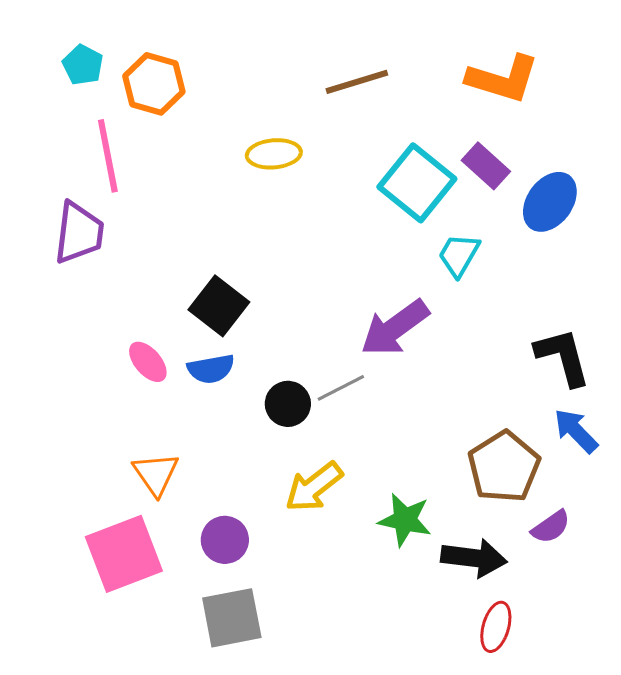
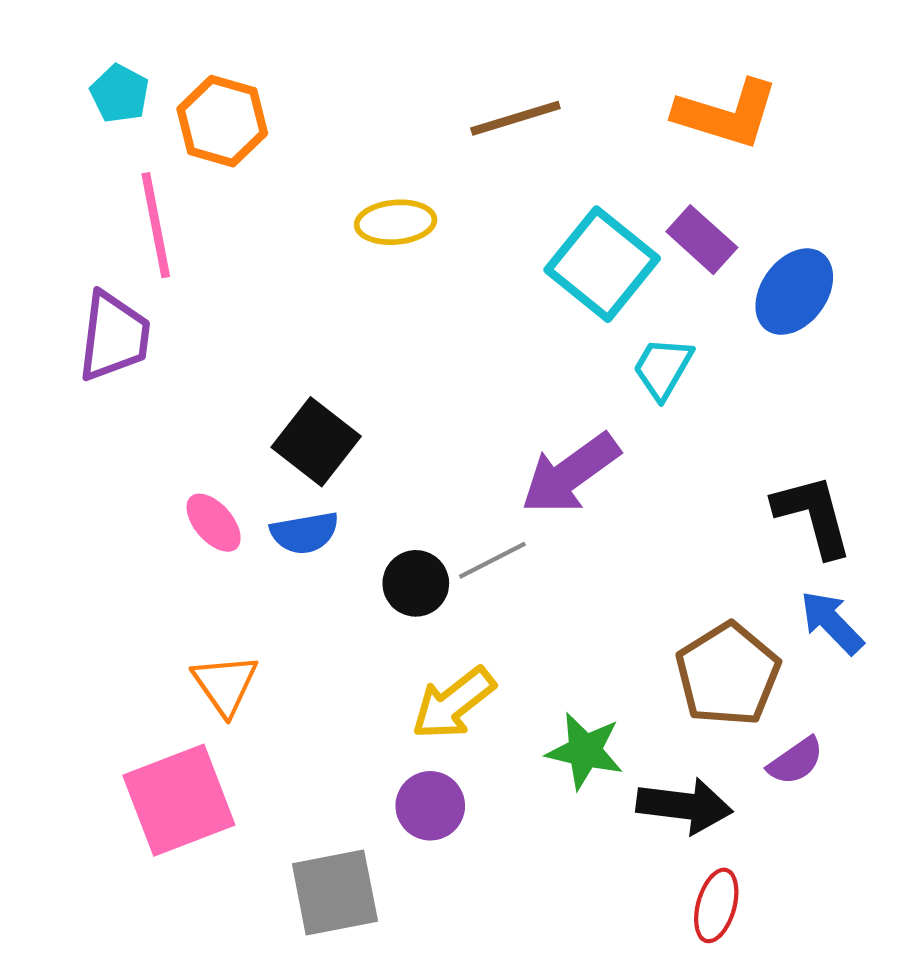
purple circle: (225, 540) -> (430, 806), moved

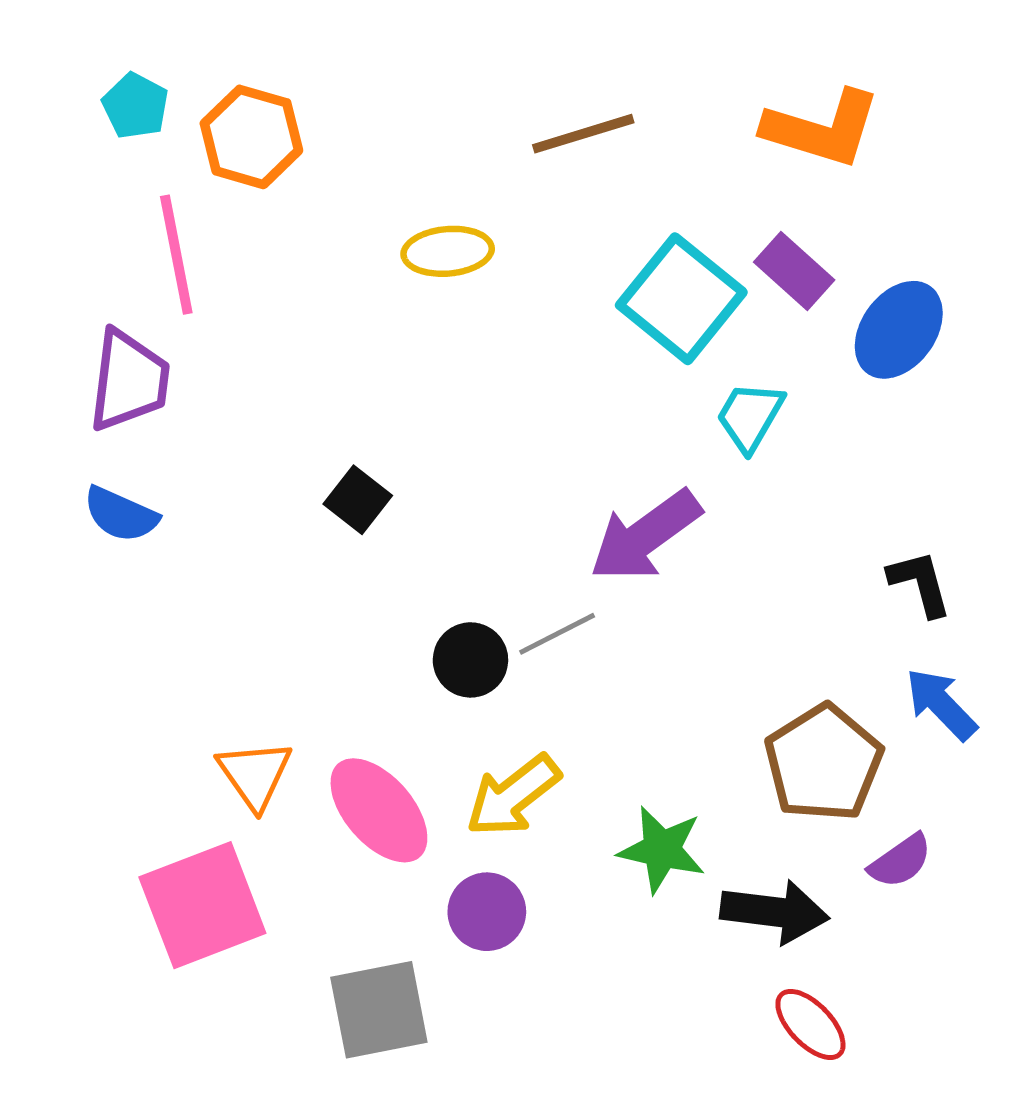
black square: (316, 442) -> (358, 500), size x0.7
black L-shape: (813, 515) -> (920, 583), size x0.7
pink ellipse: (214, 523) -> (379, 810), moved, size x1.6
blue semicircle: (305, 533) -> (121, 514), moved, turned 34
red ellipse: (716, 905) -> (810, 1024), turned -60

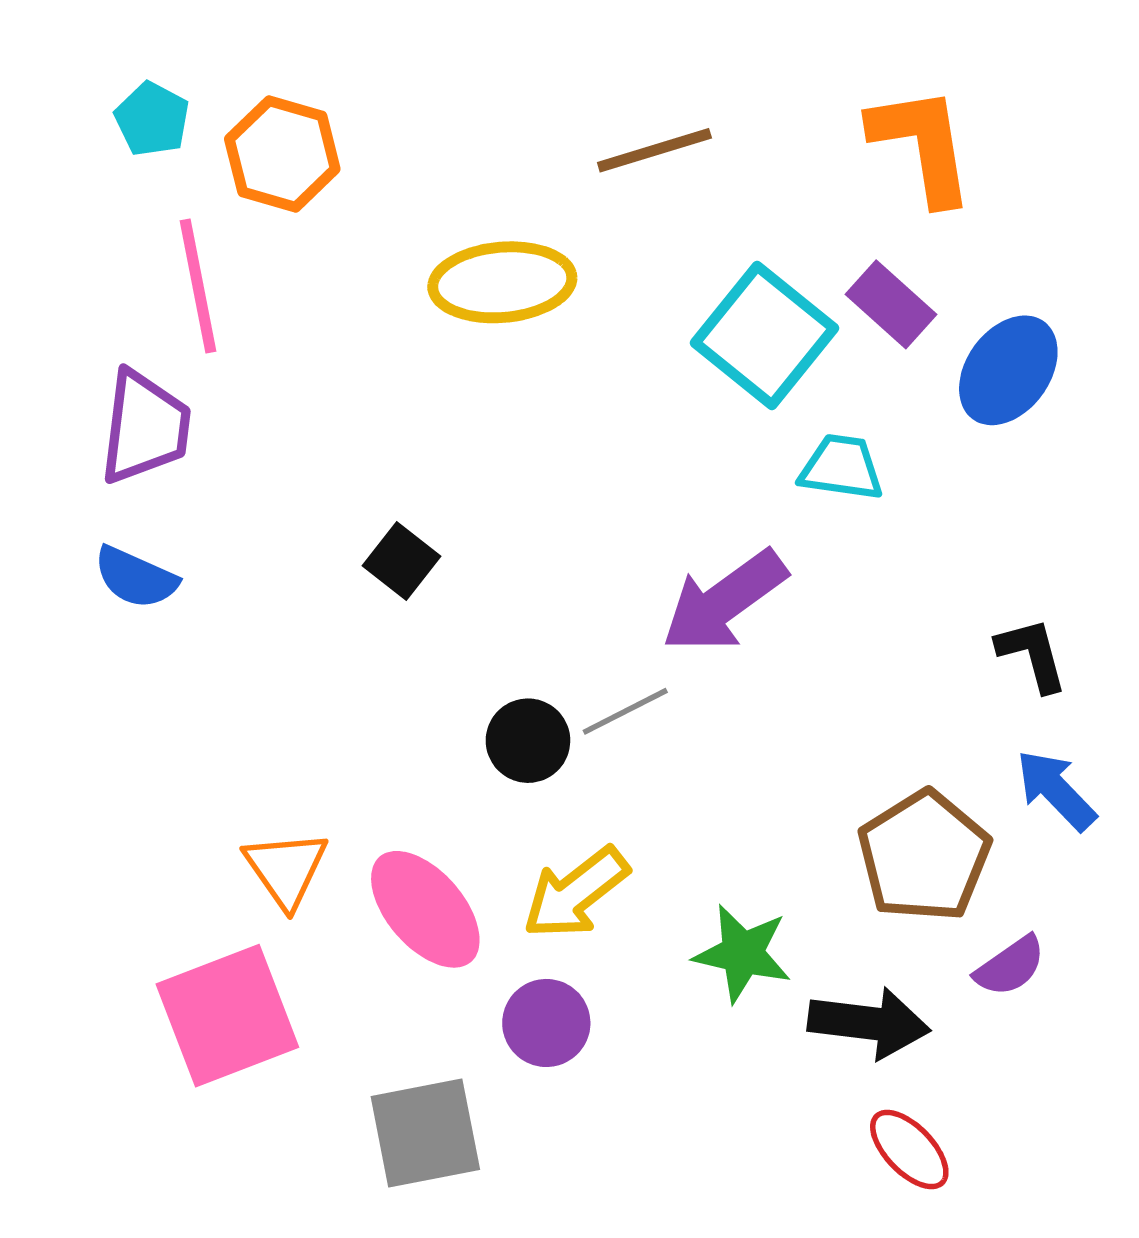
orange L-shape: (822, 129) -> (922, 145), turned -116
yellow ellipse: (448, 251) -> (502, 282), size x1.4
cyan trapezoid: (750, 416) -> (841, 467), turned 68

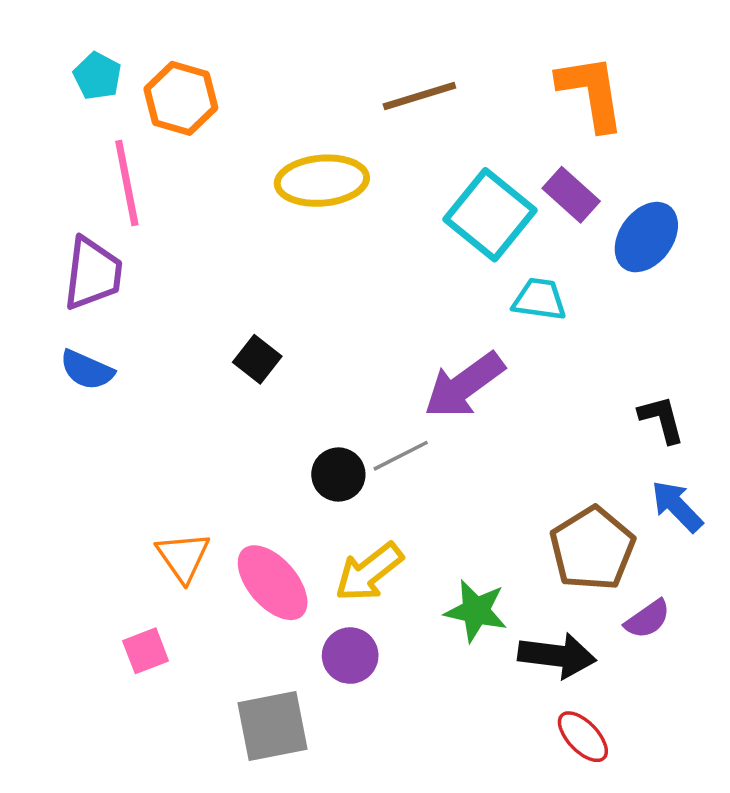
pink square: (227, 1016) -> (146, 651), size x0.5

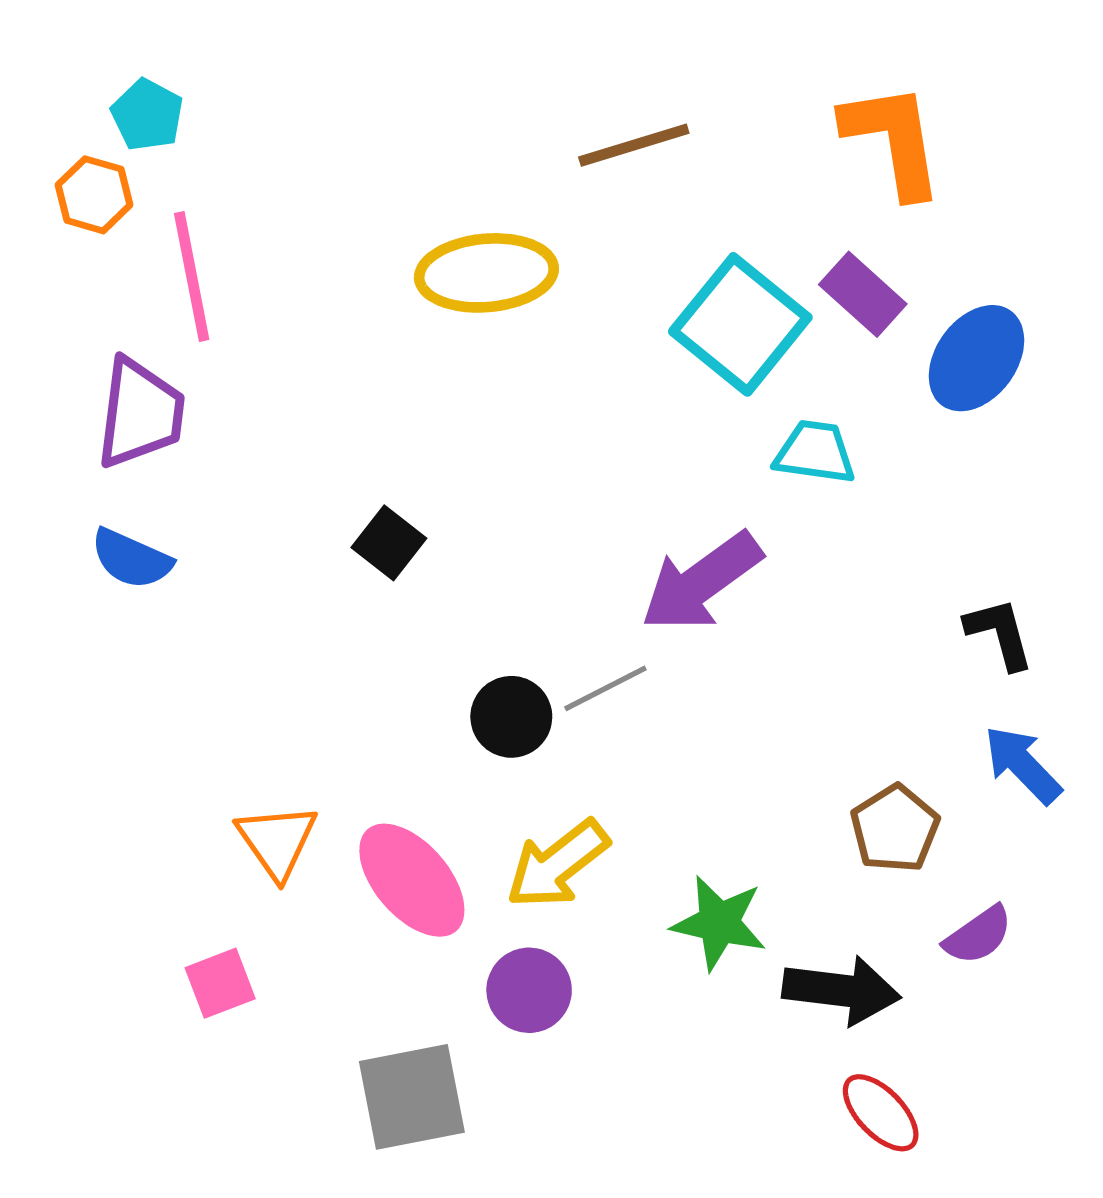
orange hexagon: (181, 98) -> (94, 195), moved, size x0.7
brown pentagon: (592, 549) -> (895, 829), size x0.7

